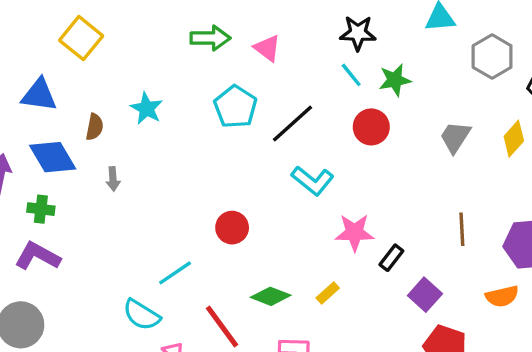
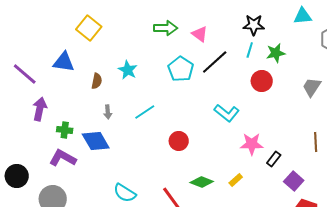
cyan line: (351, 75) -> (250, 50), turned 56
black line: (292, 124) -> (215, 62), moved
blue diamond: (53, 157) -> (96, 141), moved
cyan line: (175, 273) -> (145, 112), moved

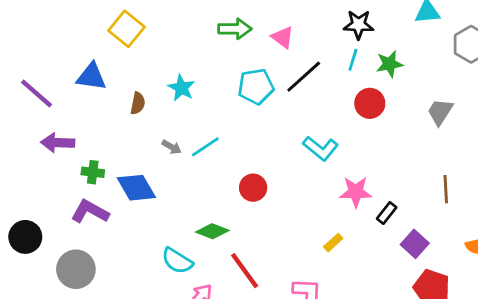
cyan pentagon: (181, 69) -> (256, 86), turned 30
purple arrow: (40, 109) -> (58, 143), turned -100
gray arrow: (108, 112) -> (172, 147), moved, turned -56
green diamond: (202, 182) -> (212, 231), moved

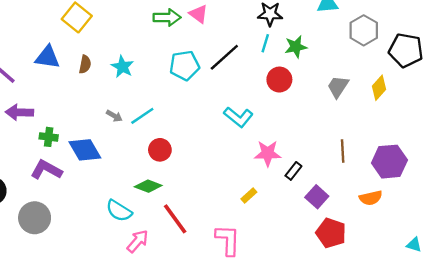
pink triangle: (283, 37) -> (199, 14), moved
brown semicircle: (138, 103) -> (85, 64), moved
red circle: (253, 188) -> (160, 150), moved

